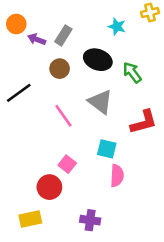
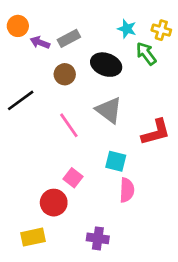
yellow cross: (150, 13) -> (161, 30), moved, turned 30
gray rectangle: (63, 35) -> (69, 38), turned 30
green arrow: (132, 72) -> (146, 54), moved

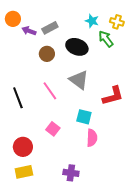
black line: (21, 100) -> (18, 98), moved, turned -75
red circle: (54, 203) -> (23, 147), moved

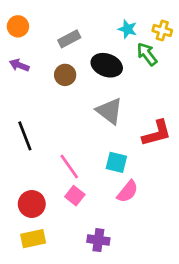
purple arrow: (29, 31) -> (19, 65), moved
pink line: (50, 91) -> (69, 166), moved
pink square: (53, 129) -> (75, 196), moved
pink semicircle: (92, 138) -> (128, 191), turned 36

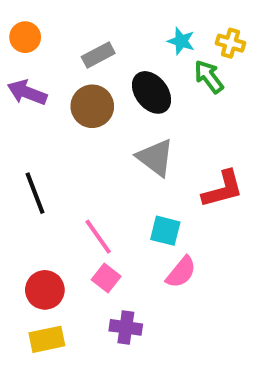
purple arrow: (19, 65) -> (27, 92), size x1.4
black ellipse: (107, 65) -> (152, 92), turned 32
brown circle: (65, 75) -> (92, 106), size x1.4
purple cross: (98, 240) -> (126, 327), moved

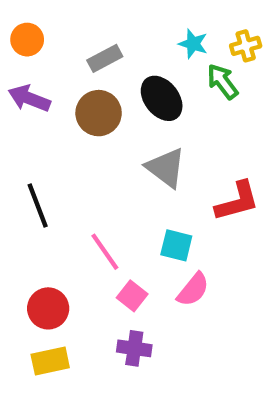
yellow cross: (230, 43) -> (246, 46), turned -32
pink square: (106, 278) -> (132, 296), moved

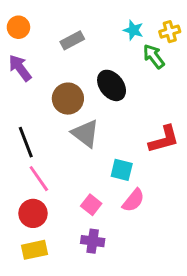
purple arrow: (29, 98) -> (20, 68), turned 32
black ellipse: (162, 98) -> (112, 85), moved
brown circle: (99, 113) -> (68, 99), moved
gray triangle: (166, 168) -> (85, 133), moved
pink line: (105, 252) -> (39, 179), moved

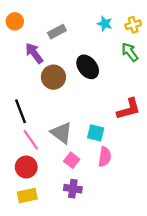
green arrow: (154, 56) -> (130, 52), moved
purple arrow: (20, 68) -> (34, 53), moved
gray triangle: (85, 133) -> (61, 133), moved
pink semicircle: (133, 200) -> (105, 157), turned -30

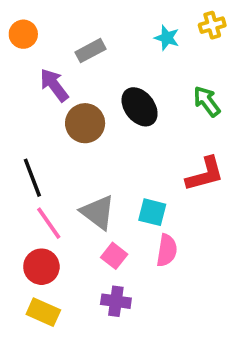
yellow cross: (133, 25) -> (212, 25), moved
green arrow: (130, 52) -> (207, 101), moved
yellow rectangle: (27, 195) -> (43, 312), turned 36

